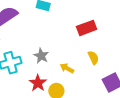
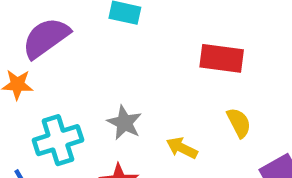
red rectangle: (87, 28) -> (222, 58), turned 30

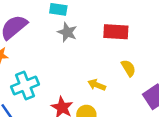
gray star: (124, 123) -> (67, 32), moved

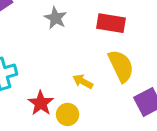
yellow semicircle: (128, 68) -> (121, 66), size x1.6

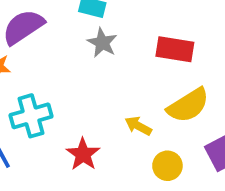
yellow semicircle: (121, 66) -> (188, 105), turned 84
yellow circle: (68, 114) -> (167, 166), moved

